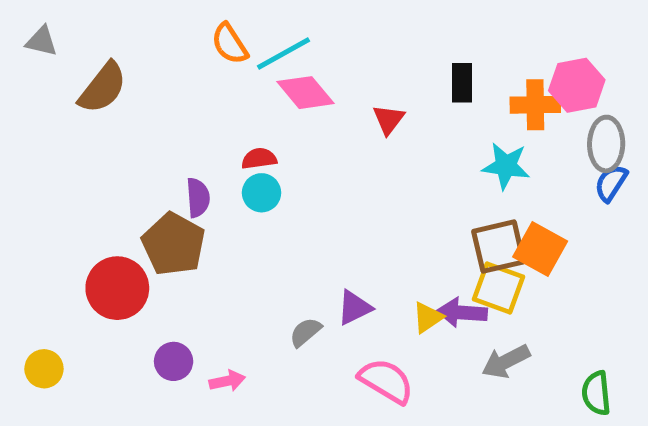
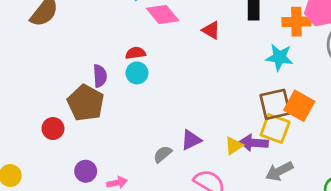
red triangle: (389, 119) -> (211, 30), turned -36
red circle: (117, 288) -> (53, 129), size x0.6

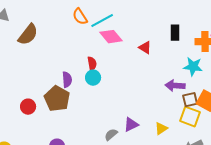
red semicircle: (136, 53) -> (92, 64), turned 88
brown square: (275, 104) -> (190, 100), size x0.7
red circle: (53, 129) -> (28, 107), moved
purple arrow: (254, 143) -> (175, 86), moved

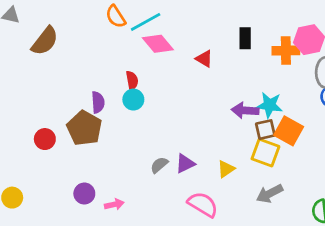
cyan star: (193, 67) -> (270, 105), moved
gray semicircle: (111, 135) -> (159, 165), moved

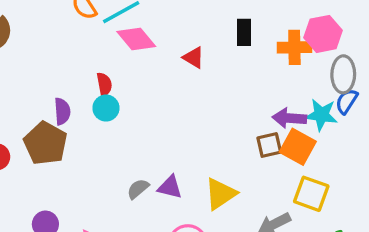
cyan star: (270, 105) -> (321, 115), moved
purple arrow: (245, 110) -> (289, 118), moved
yellow square: (265, 153) -> (311, 194), moved
purple triangle: (185, 164) -> (170, 187), turned 40
yellow triangle: (226, 169) -> (220, 194), size x1.5

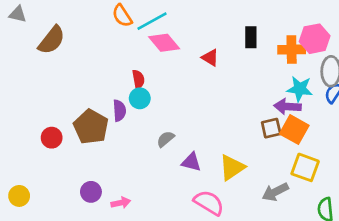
purple semicircle: (62, 111) -> (119, 111), moved
cyan star: (321, 115) -> (300, 89), moved
gray semicircle: (138, 189) -> (165, 139), moved

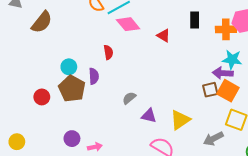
cyan circle: (140, 98) -> (69, 67), moved

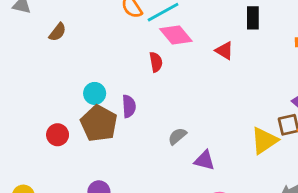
black rectangle: (195, 20) -> (253, 18), moved
brown semicircle: (42, 22) -> (58, 32), size x0.6
red semicircle: (108, 52) -> (156, 62), moved
yellow triangle: (180, 120) -> (264, 140), moved

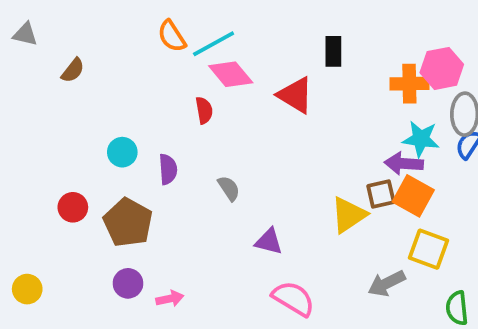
red triangle: (224, 51) -> (295, 95), size x1.5
brown pentagon: (99, 123) -> (128, 223), moved
gray semicircle: (177, 136) -> (229, 188), moved, turned 96

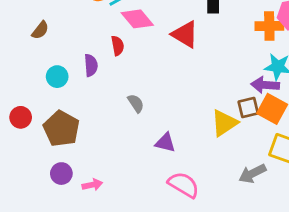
brown semicircle: (73, 70) -> (40, 30), moved
purple semicircle: (168, 169) -> (91, 65), moved

